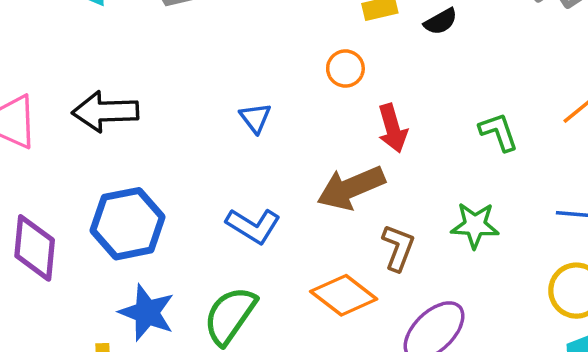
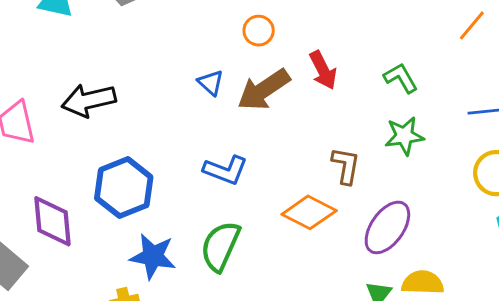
orange circle: (345, 69) -> (259, 31), moved
green L-shape: (499, 132) -> (401, 78), moved
brown arrow: (351, 188) -> (264, 90), moved

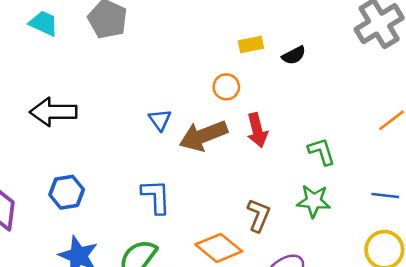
orange circle: (259, 31) -> (226, 87), moved
blue L-shape: (225, 170) -> (156, 196), turned -126
blue hexagon: (124, 188) -> (67, 192), size x0.7

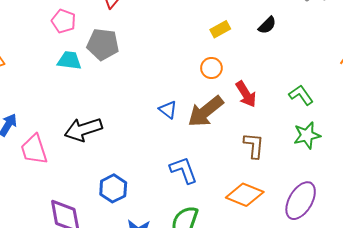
cyan trapezoid: (44, 23) -> (69, 60), moved
black semicircle: (294, 55) -> (267, 25), moved
brown L-shape: (259, 215) -> (254, 146), moved

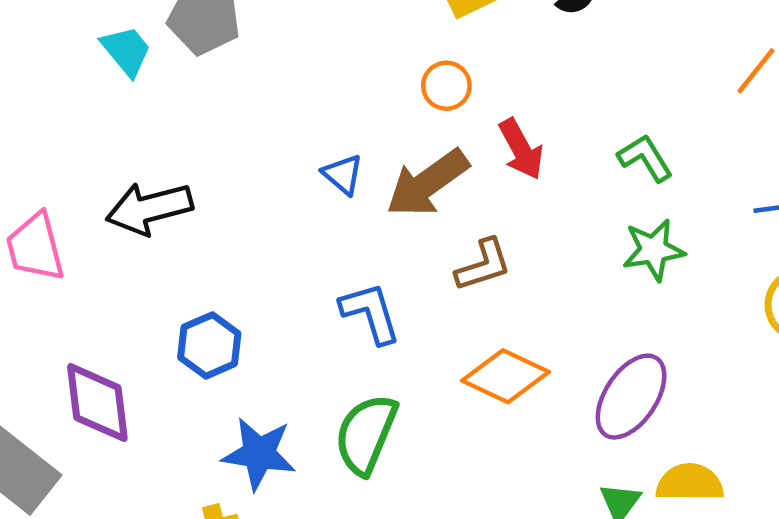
cyan trapezoid: (69, 60) -> (126, 51), turned 40
brown L-shape: (254, 146) -> (483, 265), moved, turned 64

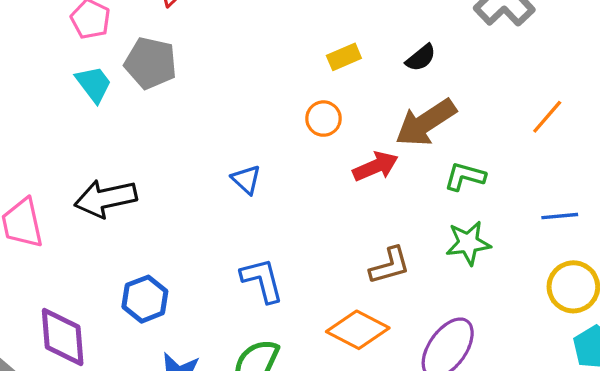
red arrow: (521, 149) -> (376, 166), turned -87
green L-shape: (645, 158) -> (465, 176), turned -45
brown arrow: (427, 183) -> (426, 123), moved
brown L-shape: (483, 265) -> (390, 266), moved

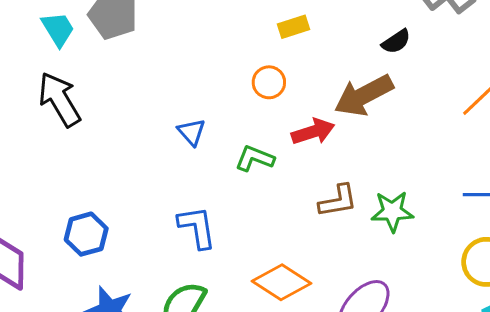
black semicircle: (421, 58) -> (396, 42), moved
green L-shape: (465, 176) -> (255, 158), moved
black arrow: (106, 198) -> (60, 99), moved, turned 66
brown L-shape: (390, 266) -> (338, 201), moved

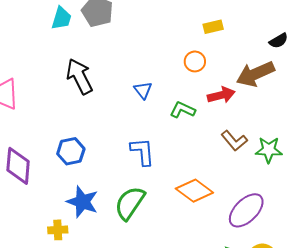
cyan trapezoid: (58, 29) -> (61, 18), turned 45
black arrow: (60, 99) -> (80, 76), moved
brown L-shape: (338, 201) -> (234, 141), turned 56

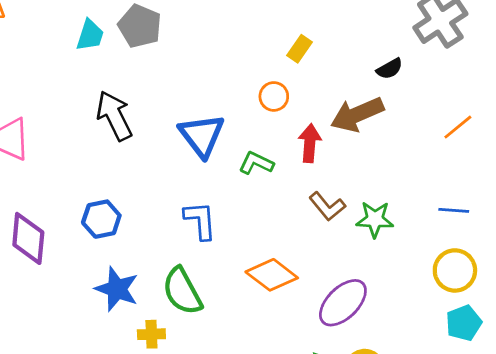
yellow rectangle: (213, 27) -> (299, 49), turned -42
blue triangle: (143, 90) -> (202, 135), size x1.8
red arrow: (221, 95) -> (310, 143), turned -72
green semicircle: (130, 203) -> (182, 291), turned -63
yellow cross: (58, 230) -> (151, 334), moved

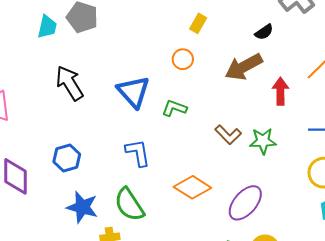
red arrow: (310, 143) -> (280, 91), moved

